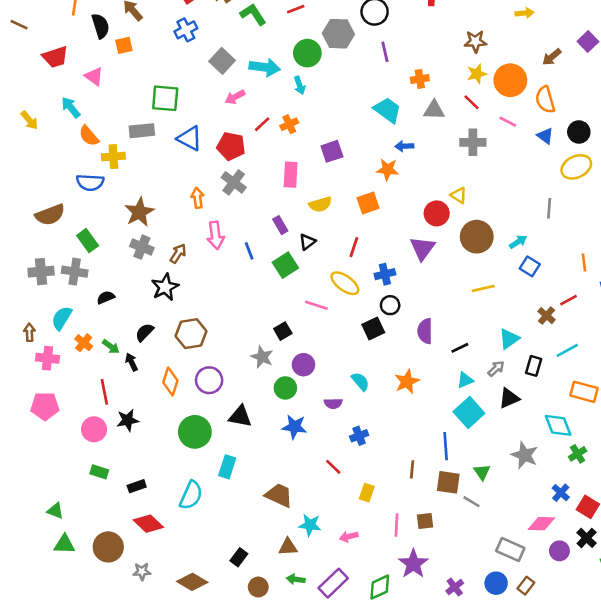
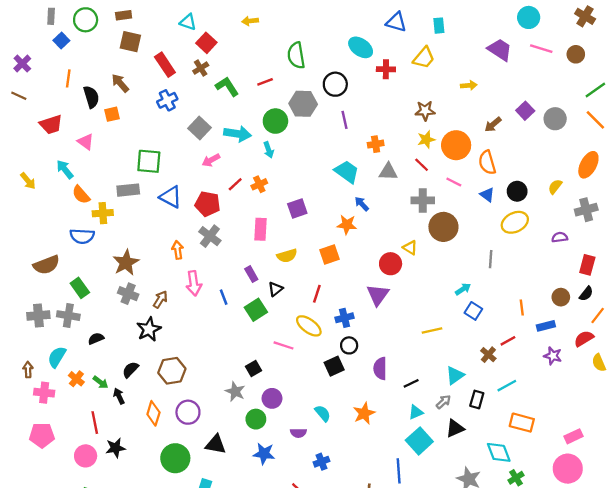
blue arrow: (404, 146) -> (362, 204), turned 49
brown circle: (477, 237) -> (443, 227), moved

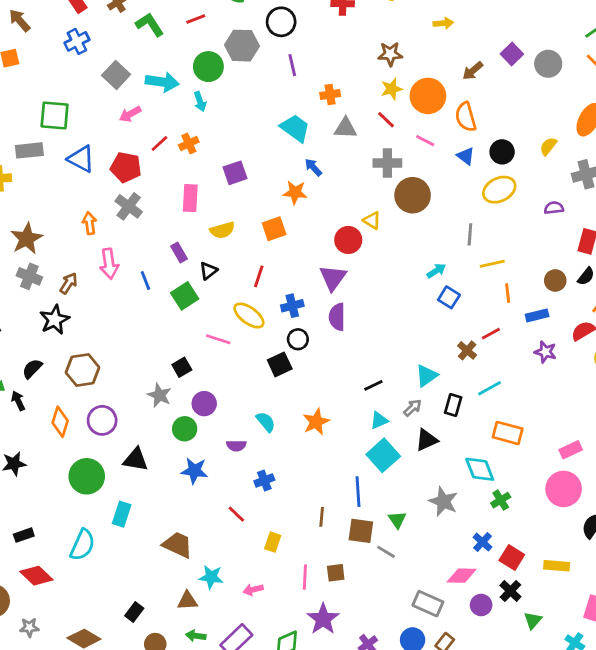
yellow line: (432, 330) -> (492, 264), moved
purple semicircle: (380, 368) -> (337, 317), moved

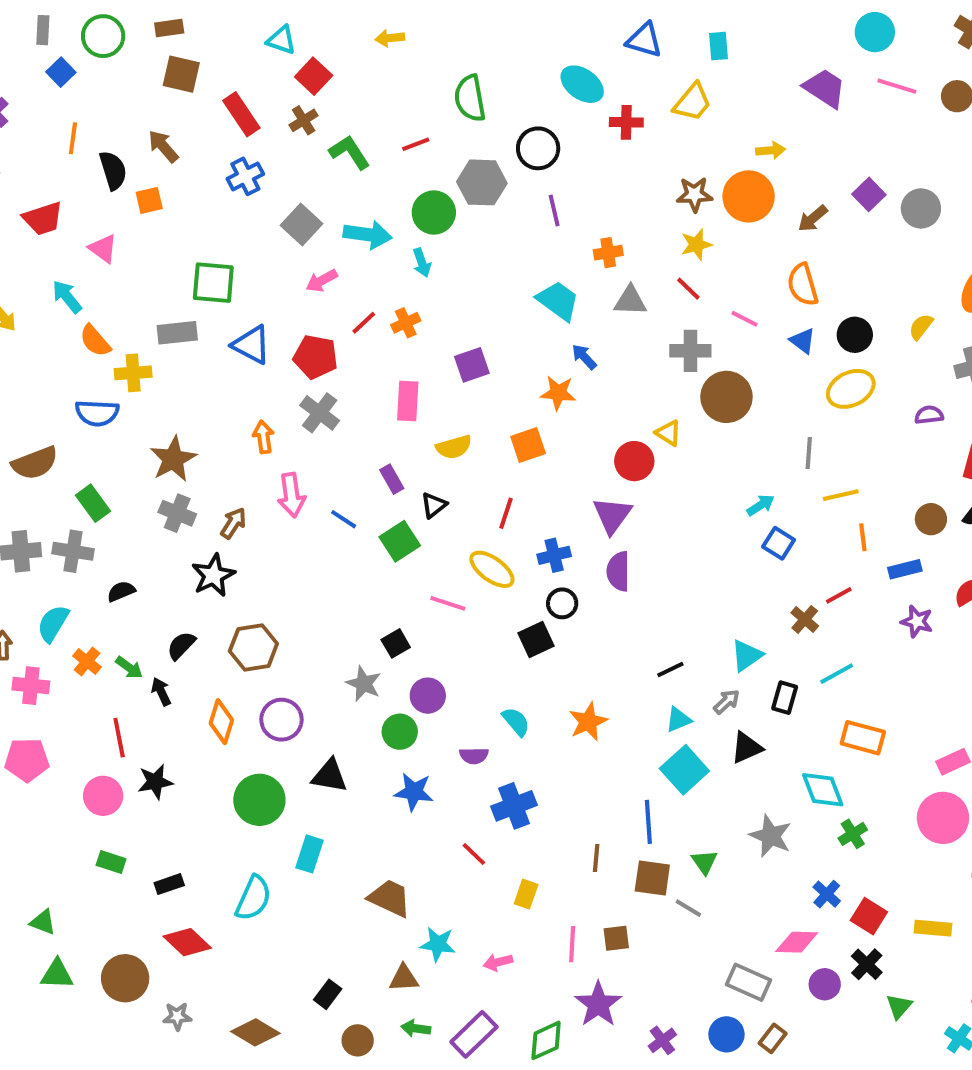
orange circle: (428, 96) -> (749, 196), moved
blue line: (145, 281) -> (344, 519), turned -36
blue cross: (264, 481) -> (514, 806), size x1.5

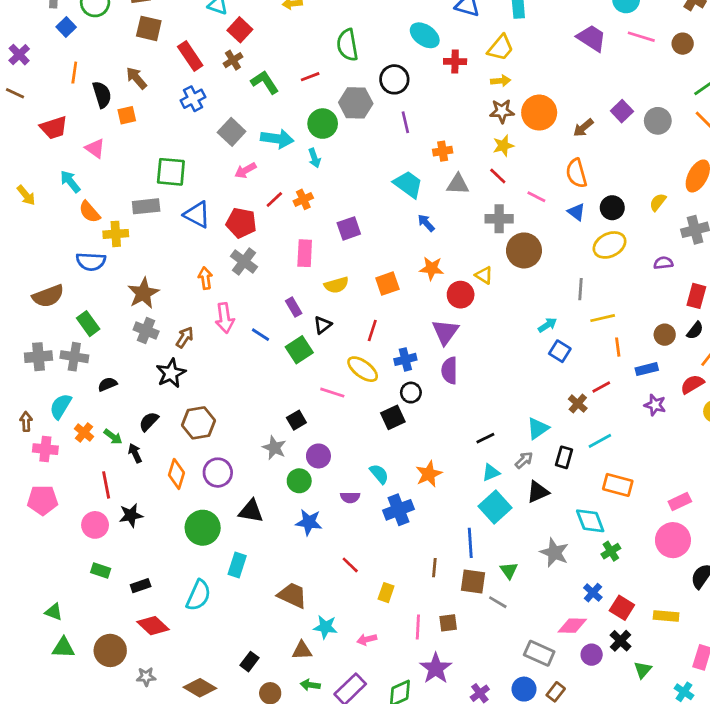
yellow arrow: (771, 150) -> (501, 81), moved
orange star: (558, 393) -> (432, 268), moved
blue cross: (514, 806) -> (398, 510), moved

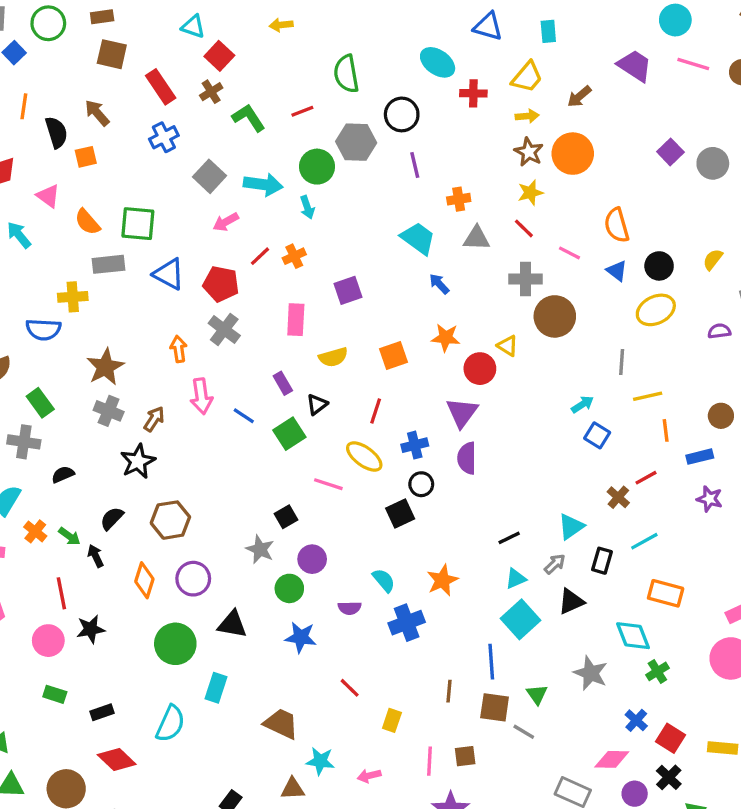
brown star: (502, 111) -> (529, 152), turned 30
brown arrow: (583, 128) -> (579, 97), moved
orange semicircle: (90, 212) -> (87, 222), moved

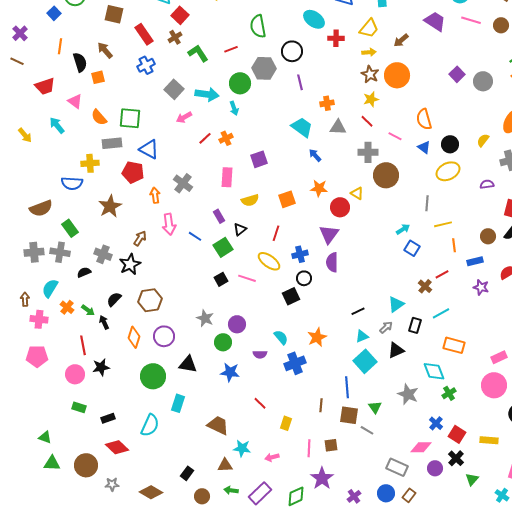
red pentagon: (221, 284) -> (133, 172), moved
gray cross: (109, 411) -> (103, 254), moved
black square: (286, 517) -> (221, 279), moved

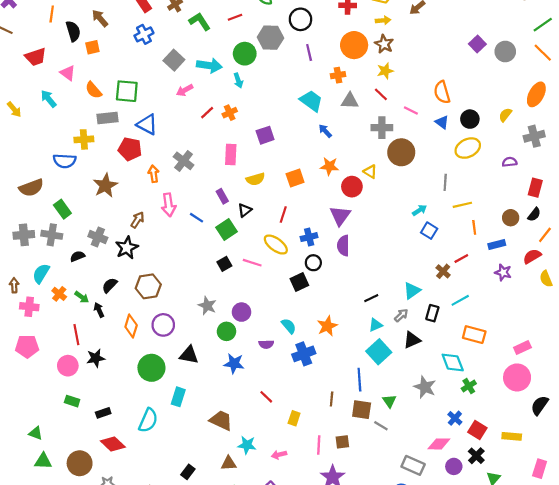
orange circle: (397, 75) -> (354, 45), moved

